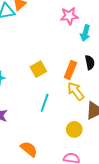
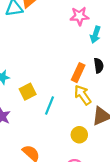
yellow square: (38, 69) -> (28, 92), moved

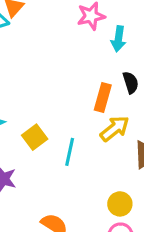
yellow arrow: (83, 95) -> (115, 129), turned 96
yellow circle: (79, 135) -> (120, 204), moved

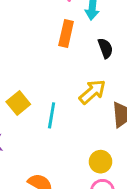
orange rectangle: (103, 97) -> (66, 33), moved

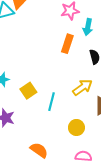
yellow circle: (100, 162) -> (76, 127), moved

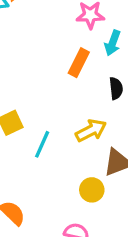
yellow circle: (76, 127) -> (92, 190), moved

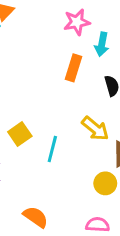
yellow arrow: (91, 130) -> (95, 129), turned 76

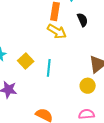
yellow arrow: (95, 129) -> (57, 31), moved

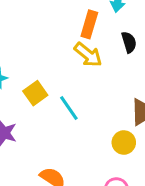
cyan line: (49, 68) -> (69, 108), turned -48

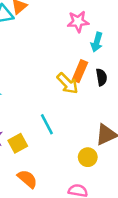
orange rectangle: (89, 24) -> (80, 71), moved
yellow square: (35, 93) -> (18, 143), moved

